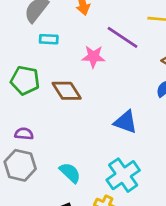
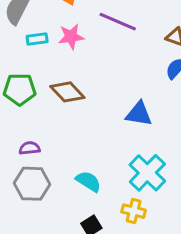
pink star: (93, 57) -> (71, 37), moved

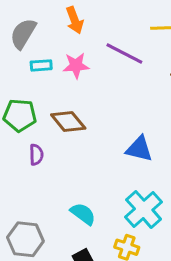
purple semicircle: (30, 148) -> (36, 155), moved, turned 90
gray hexagon: (32, 184) -> (25, 239), moved

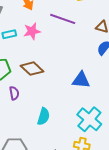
cyan semicircle: (83, 214) -> (44, 116), moved, turned 78

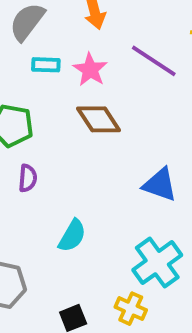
pink star: (32, 31) -> (90, 70), turned 30
brown diamond: (32, 69) -> (99, 119), moved

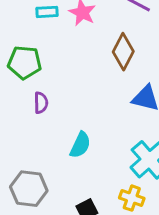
brown diamond: (99, 119) -> (123, 52), moved, turned 66

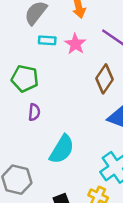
cyan semicircle: (80, 145) -> (62, 149), size x1.4

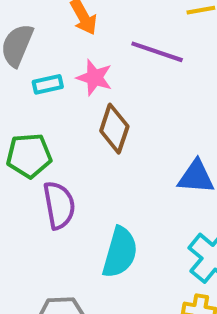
brown diamond: (104, 79) -> (114, 129), moved
purple semicircle: (34, 112) -> (59, 205), size x1.6

